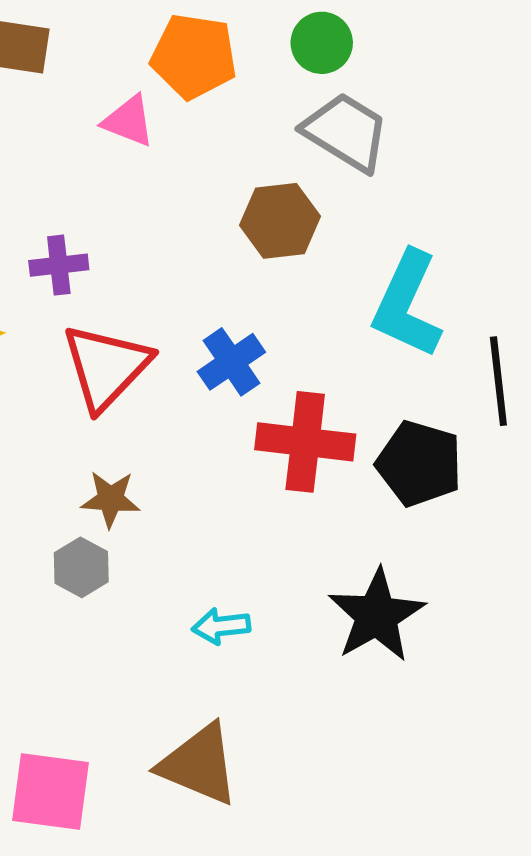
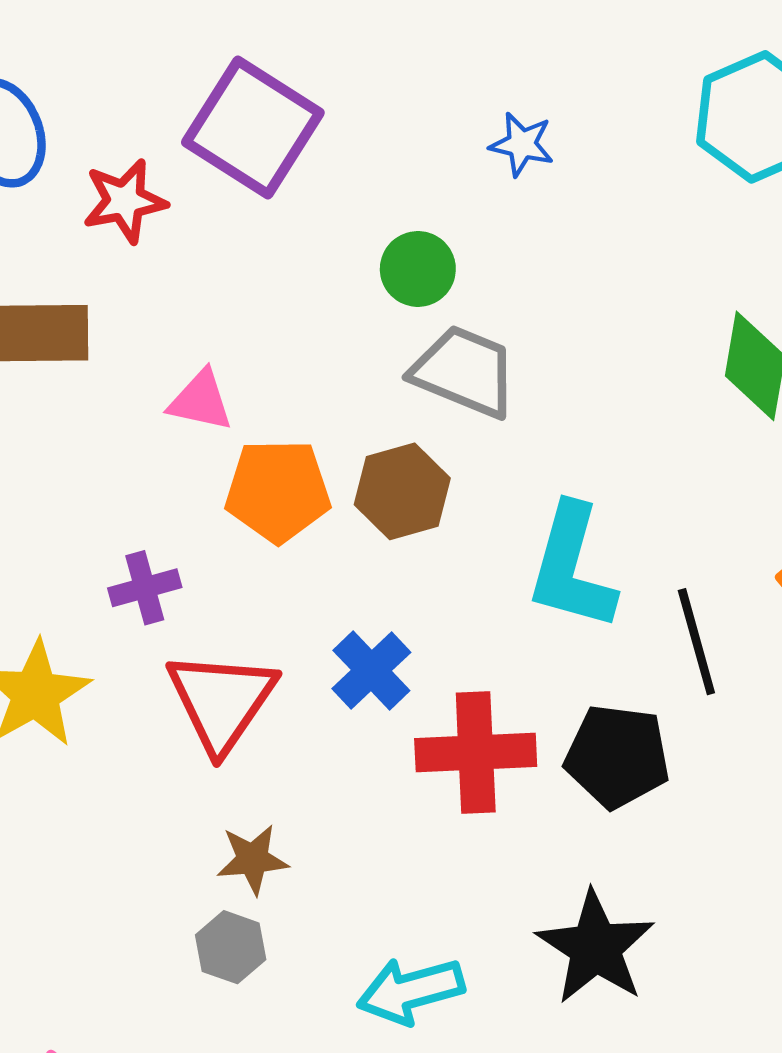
orange pentagon: (194, 56) -> (278, 491), moved
cyan arrow: (221, 626) -> (411, 991), size x1.5

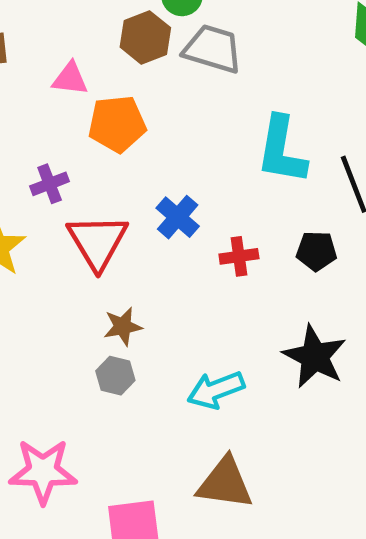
brown hexagon: (402, 491) -> (145, 37), moved
red cross: (476, 753) -> (239, 256), size x0.6
black pentagon: (617, 756) -> (316, 251), size x0.7

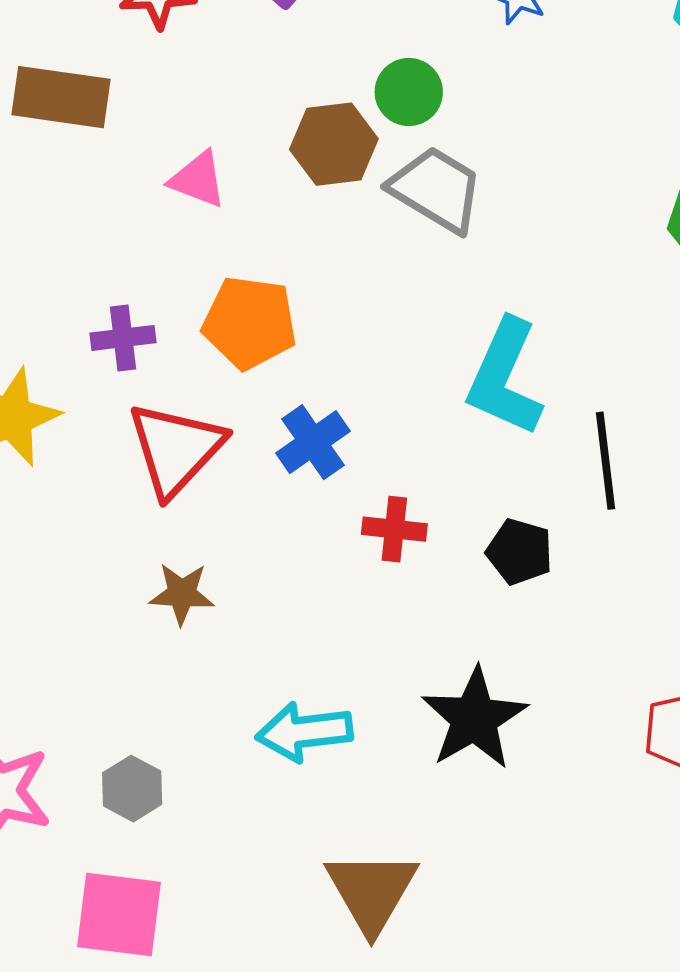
orange pentagon: (117, 124) -> (250, 323), moved
gray hexagon: (115, 376) -> (132, 789), moved
brown triangle: (225, 483) -> (372, 891), moved, turned 38

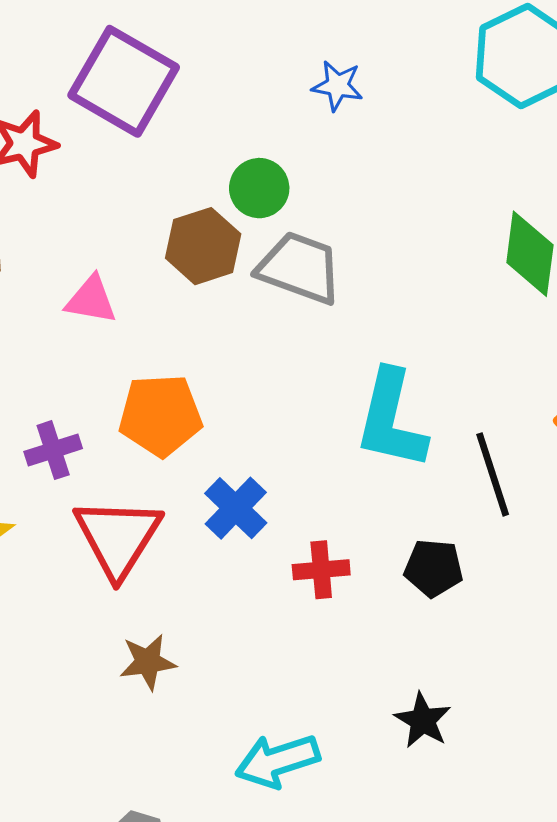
black star: (474, 718) -> (423, 720), size x0.6

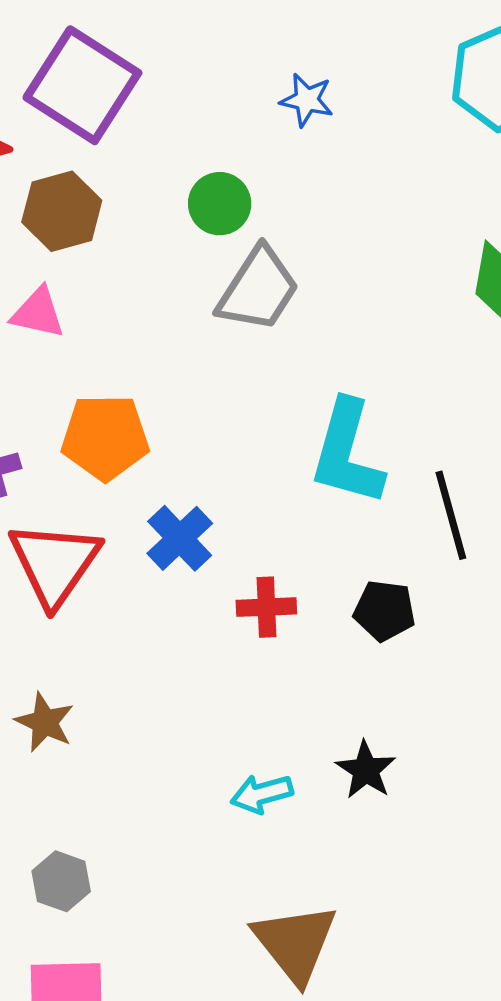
brown hexagon: (203, 246) -> (62, 211), moved
gray trapezoid: (300, 268) -> (258, 289), turned 100
brown star: (148, 662) -> (45, 722), moved, turned 30
cyan arrow: (277, 761) -> (262, 794), moved, size x0.7

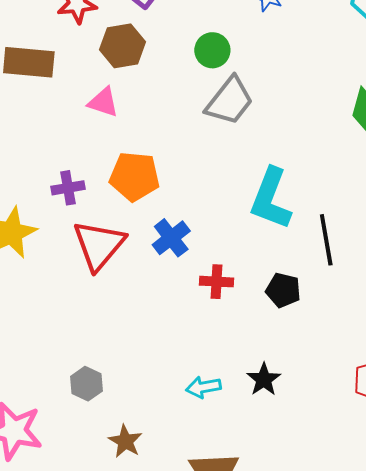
brown star: (45, 722) -> (125, 441), moved
gray hexagon: (61, 881) -> (87, 384), moved

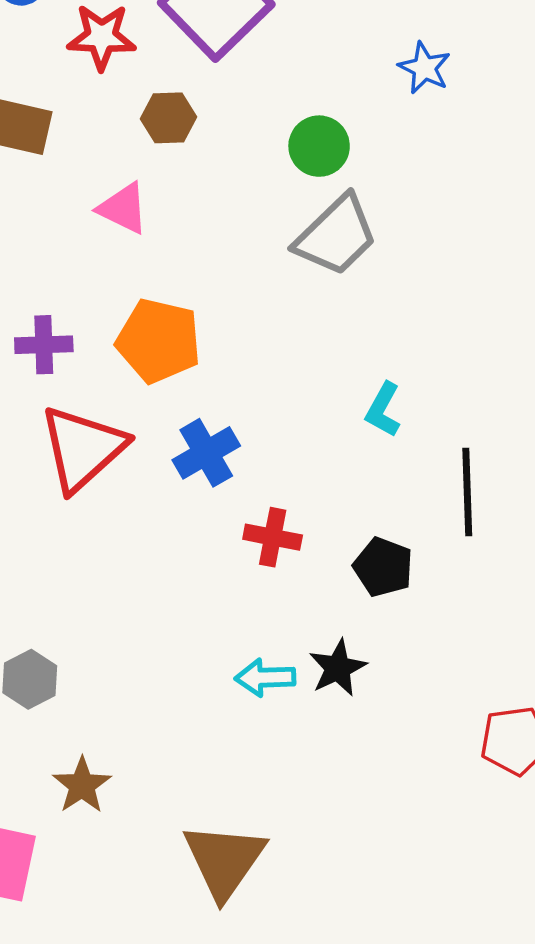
brown hexagon: (122, 46) -> (168, 118), size x0.7
cyan L-shape: (271, 199) -> (383, 410), size x0.5
black star: (264, 379) -> (338, 668), moved
cyan arrow: (203, 387) -> (265, 678), moved

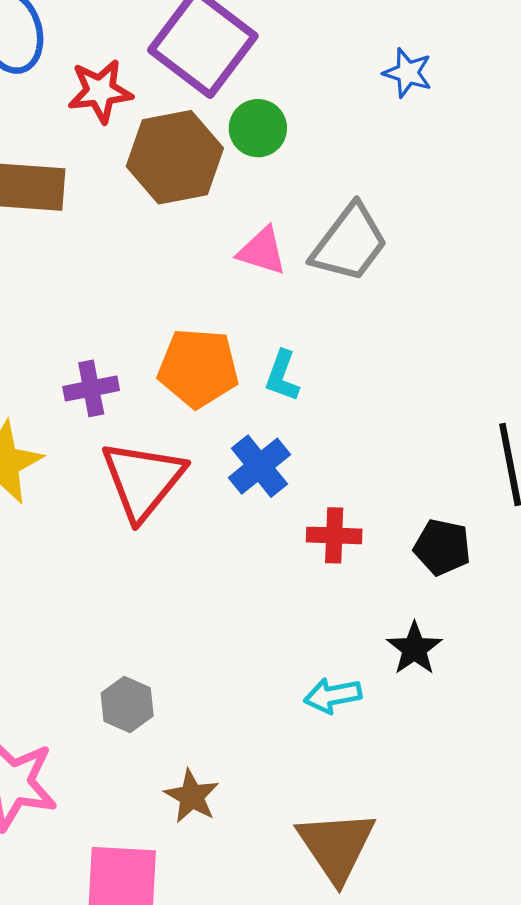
brown hexagon: (168, 118) -> (175, 157), size x1.8
green circle: (319, 146) -> (258, 128), moved
pink triangle: (123, 208) -> (262, 251), moved
cyan L-shape: (383, 410) -> (282, 376), moved
cyan arrow: (265, 678) -> (333, 695), moved

